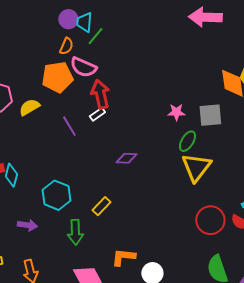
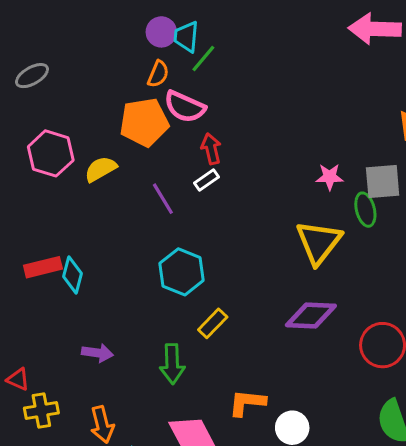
red arrow: (100, 94) -> (211, 149), size x0.7
green ellipse: (187, 141) -> (365, 210), moved, turned -45
purple diamond: (126, 158) -> (311, 315), moved, size x1.5
yellow triangle: (196, 167) -> (319, 242), moved
cyan hexagon: (56, 195) -> (182, 272), moved

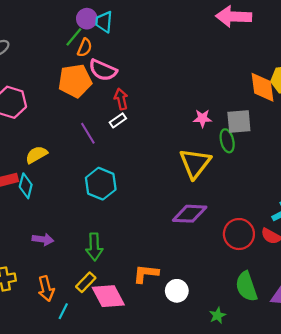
green line: (203, 58) -> (74, 37), moved
yellow semicircle: (101, 169) -> (36, 155), moved
yellow rectangle: (213, 323) -> (86, 282), moved

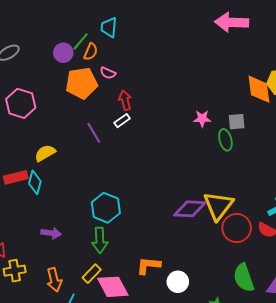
purple circle: (87, 19) -> (63, 53), moved
pink semicircle: (103, 70) -> (108, 73), size x0.6
gray square: (239, 122) -> (237, 122), size x0.7
yellow triangle: (195, 163) -> (218, 206), moved
cyan hexagon: (101, 184) -> (106, 208), moved

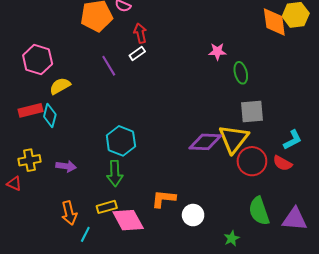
pink hexagon: (21, 103) -> (38, 60), moved
gray square: (237, 122) -> (252, 111), moved, size x1.4
yellow cross: (15, 271) -> (29, 160), moved
yellow rectangle: (92, 274) -> (107, 207), turned 30

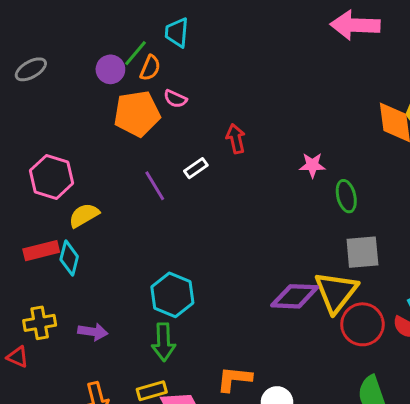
red arrow: (140, 33) -> (236, 139), moved

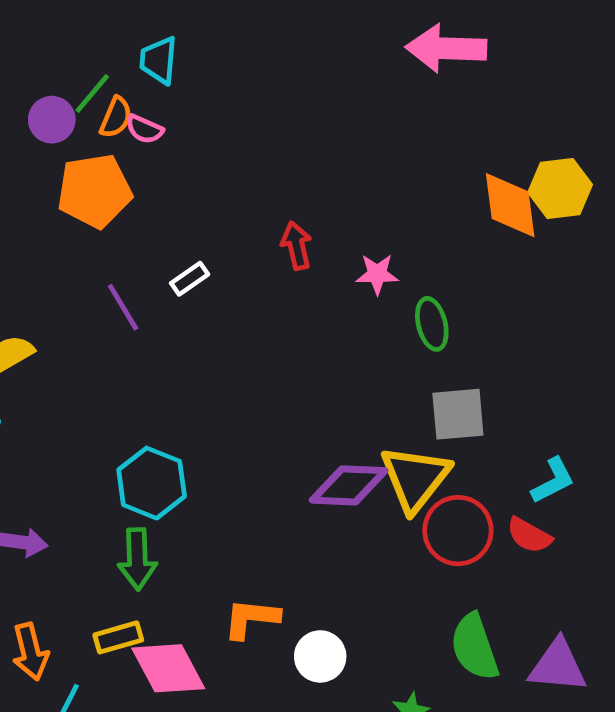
pink semicircle: (175, 99) -> (144, 129), moved
red arrow: (236, 139) -> (296, 246), moved

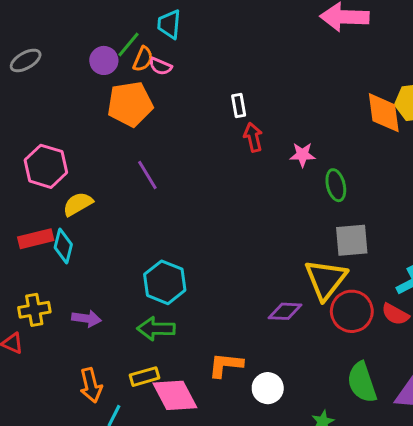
white rectangle: (190, 279) -> (239, 105), moved, turned -65
purple diamond: (349, 485) -> (285, 311), moved, size x0.7
green arrow: (137, 559) -> (156, 329), turned 93

